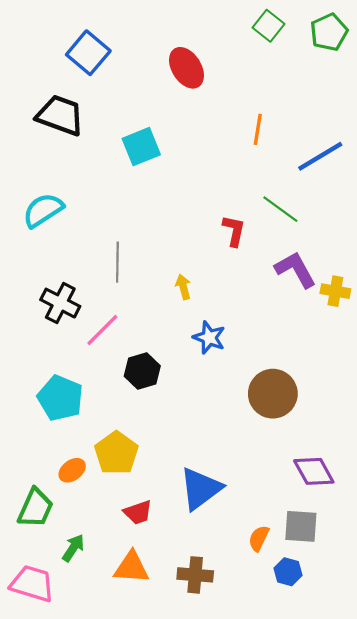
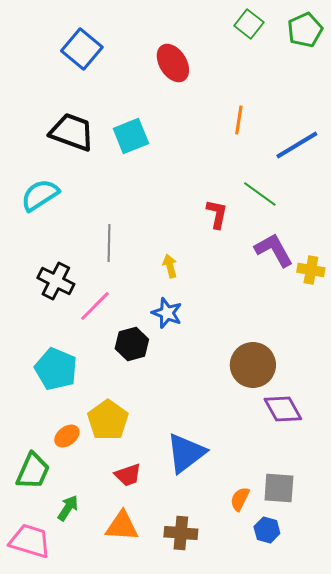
black trapezoid: (60, 115) -> (72, 132), moved
blue star: (209, 338) -> (167, 313), moved
purple diamond: (314, 471) -> (283, 409), moved

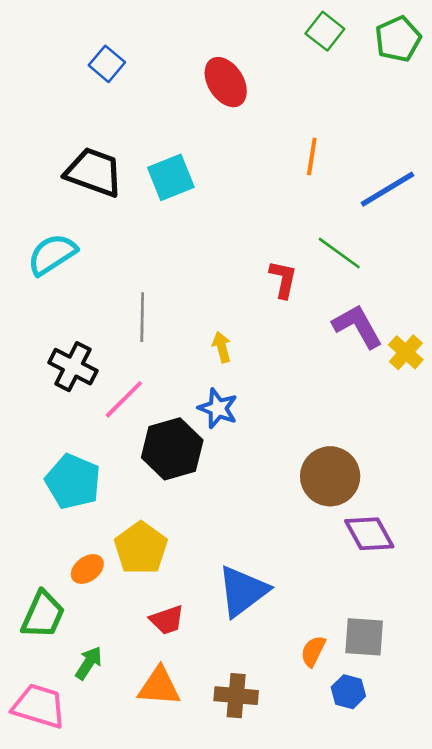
blue square: (82, 49) -> (107, 64), size x0.7
yellow cross: (311, 270) -> (406, 352), turned 32
black hexagon: (132, 344) -> (172, 449), size x1.4

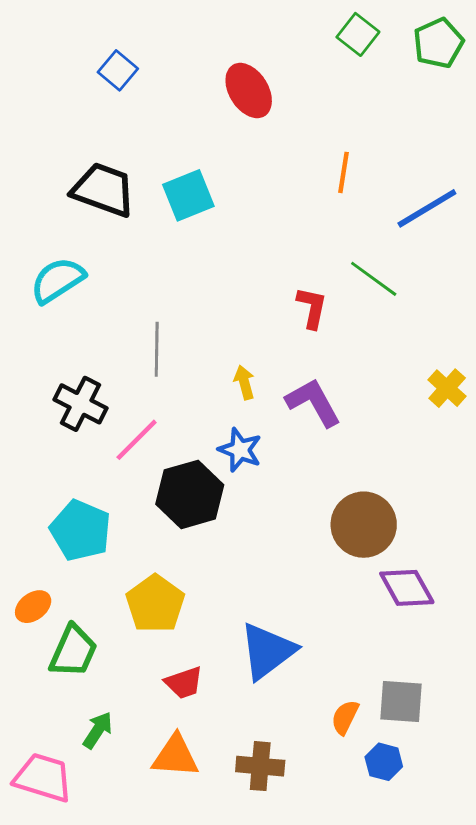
purple L-shape: (358, 326) -> (313, 402), moved
orange ellipse: (87, 569) -> (33, 607), moved
green trapezoid: (43, 615) -> (73, 651), moved

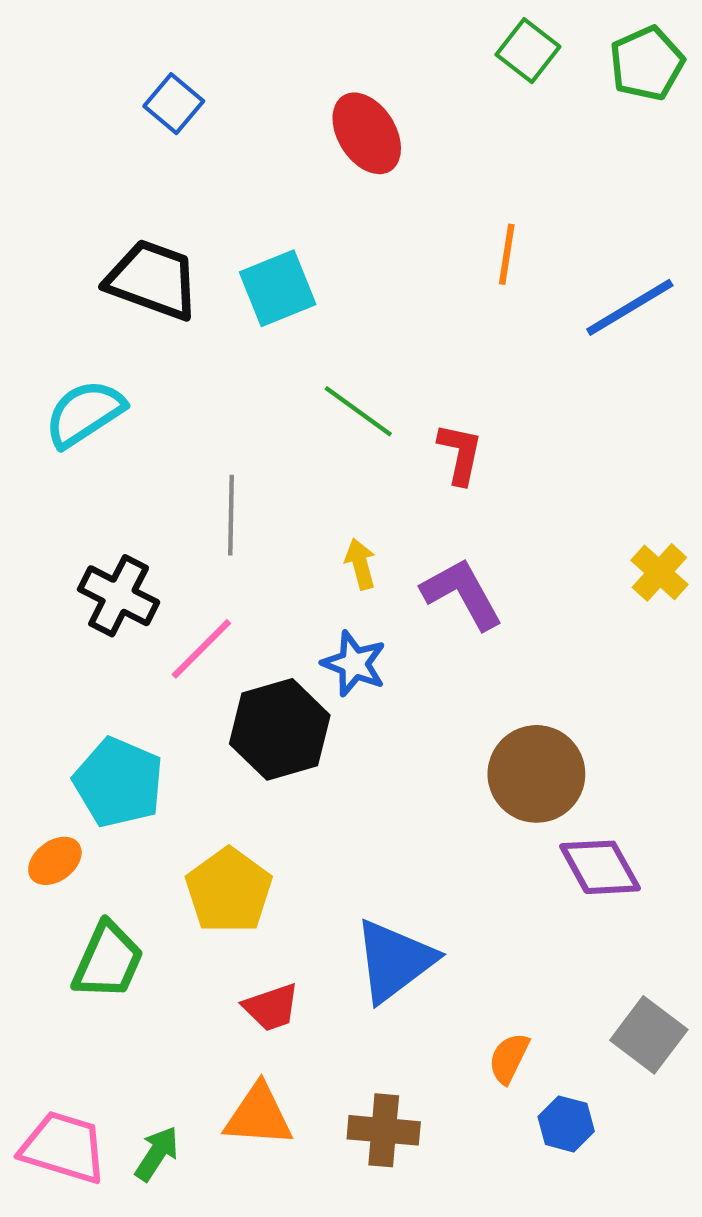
green line: (374, 279) -> (358, 411), moved
orange ellipse: (33, 607) -> (55, 861), moved
gray square: (401, 701) -> (649, 1035), moved, turned 33
green arrow: (98, 730) -> (157, 1154), moved

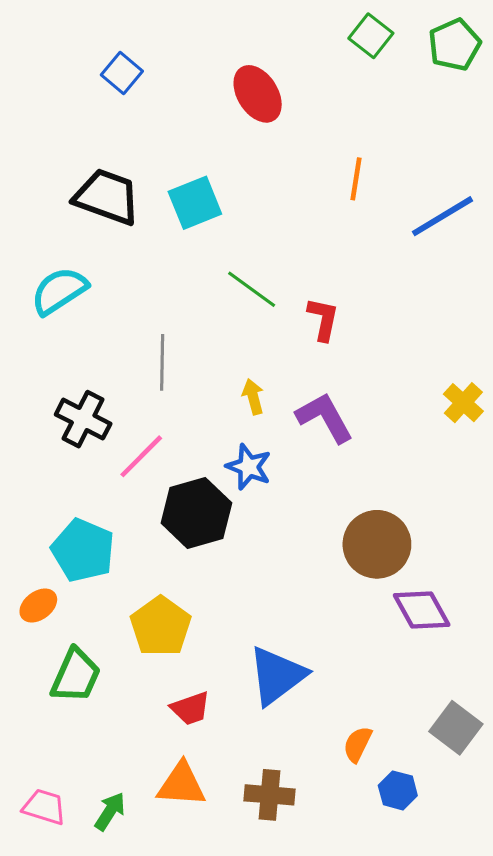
pink trapezoid: (63, 1147) -> (44, 807), size x0.7

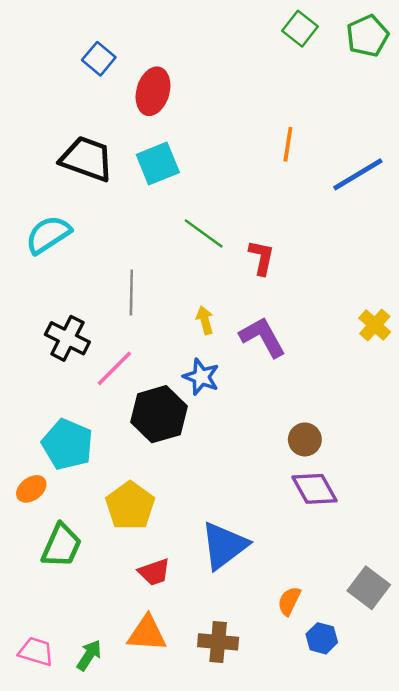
red ellipse: (258, 94) -> (153, 91), moved, turned 48
brown circle: (377, 544) -> (305, 439), size x0.6
purple diamond: (422, 610) -> (314, 489), moved

